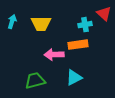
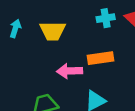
cyan cross: (85, 25) -> (106, 18), moved

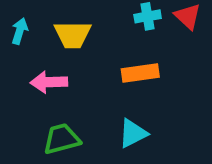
pink arrow: (70, 71) -> (49, 82), moved

